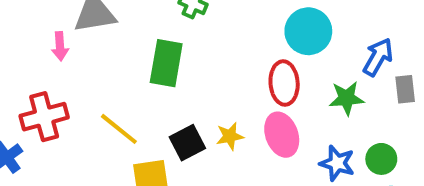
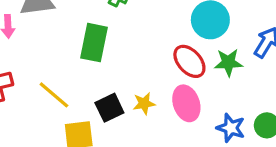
red ellipse: (284, 83) -> (189, 61), turned -40
green star: (347, 98) -> (228, 63), moved

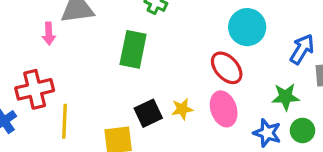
green star: (228, 63) -> (286, 97), moved
yellow line: (54, 95) -> (64, 121), moved, turned 52

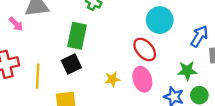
pink arrow: (49, 34) -> (16, 24), turned -42
black square: (148, 113) -> (71, 64), moved
yellow line: (64, 121) -> (38, 76), moved

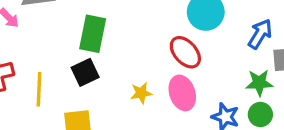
green star: (187, 71) -> (259, 83), moved

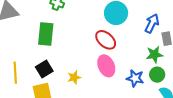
black square: (85, 72) -> (44, 69), moved
yellow star: (141, 93) -> (74, 77), moved

